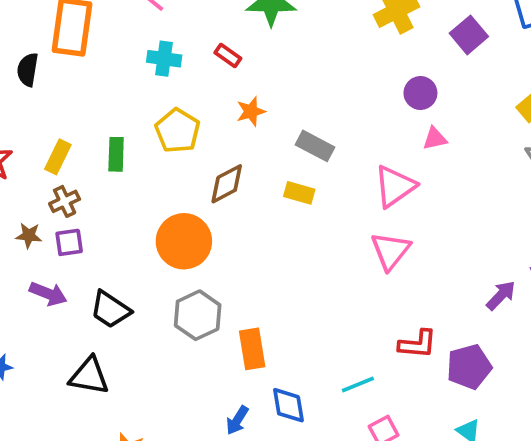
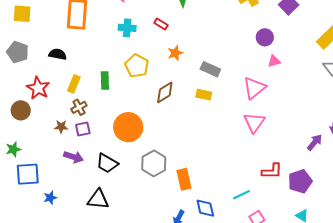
black semicircle: (28, 70) -> (58, 54), moved, turned 96
orange circle: (184, 241) -> (128, 127), moved

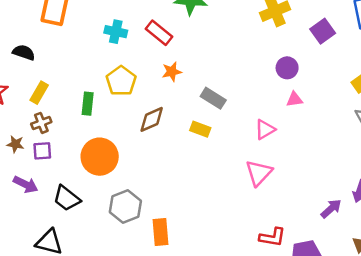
red rectangle: (161, 24) -> (159, 33), size x1.5
green rectangle: (105, 80) -> (88, 104), moved
pink triangle: (254, 88) -> (265, 130), size x0.7

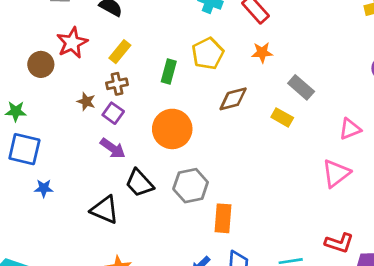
purple square: (42, 151) -> (113, 113), turned 30
purple arrow: (26, 184) -> (113, 148), moved
black trapezoid: (67, 198) -> (139, 183), moved

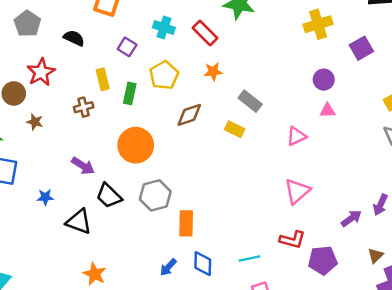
yellow rectangle: (120, 52) -> (103, 79), moved, turned -50
brown star: (86, 102) -> (35, 122), moved
purple square: (113, 113) -> (127, 47), moved
pink triangle: (336, 173) -> (297, 191), moved
blue star: (44, 188) -> (45, 197), moved

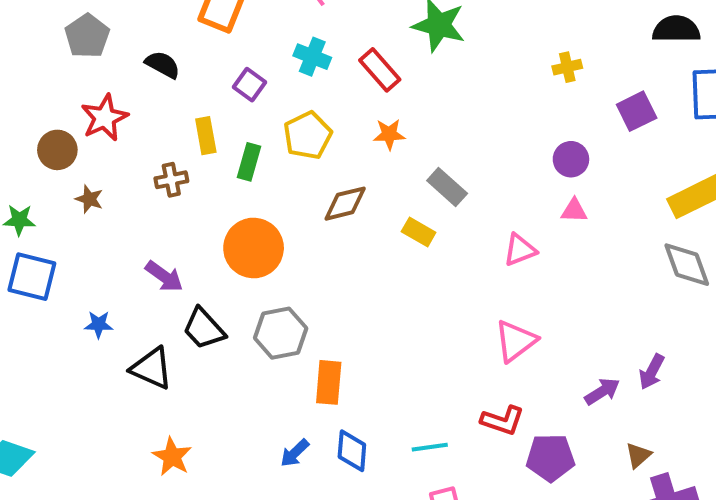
yellow cross: (318, 24) -> (567, 67), size x0.6

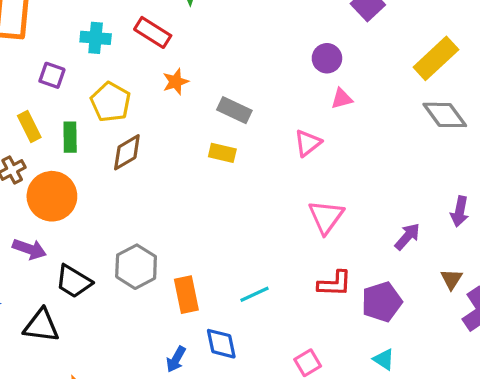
brown diamond: (345, 204) -> (127, 152), moved
orange circle: (254, 248) -> (52, 196), moved
purple arrow: (652, 372) -> (460, 211), moved
cyan line: (430, 447) -> (254, 294), moved

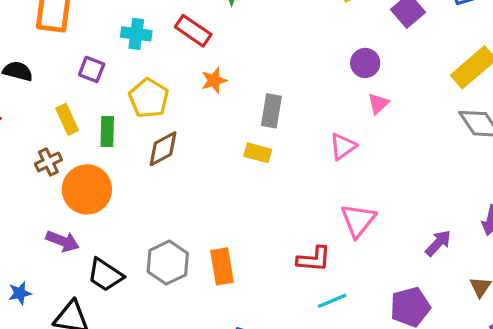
pink triangle: (342, 99) -> (378, 104), turned -30
gray rectangle: (234, 110) -> (271, 111), turned 72
red L-shape: (335, 284) -> (314, 259), moved
cyan line: (254, 294) -> (332, 301), moved
orange rectangle: (186, 295) -> (222, 266), moved

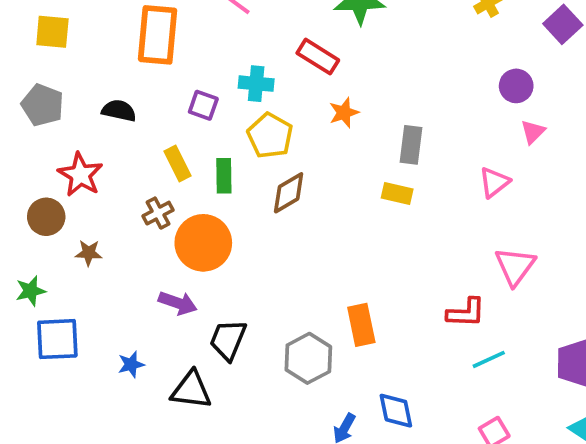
cyan cross: (136, 34) -> (256, 84), moved
gray hexagon: (168, 263) -> (308, 358), moved
black trapezoid: (105, 275) -> (228, 340), turned 81

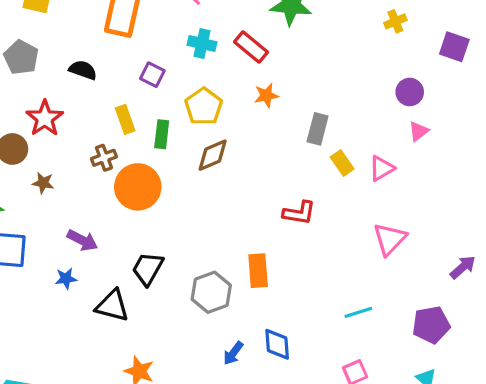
purple square: (563, 24) -> (454, 47), turned -36
cyan cross: (256, 84) -> (202, 43), moved
yellow rectangle: (397, 193) -> (342, 163), moved, turned 35
purple arrow: (178, 303) -> (82, 240), moved
red L-shape: (466, 313) -> (299, 213), moved

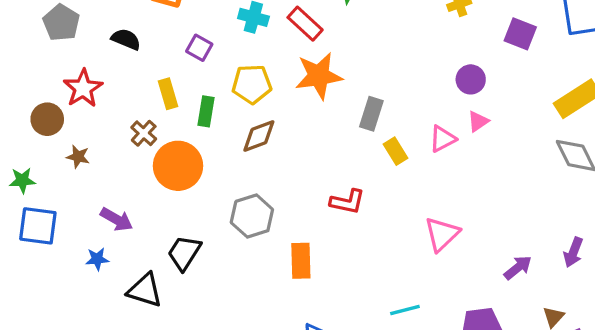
orange star: (266, 95) -> (319, 76), size x1.8
yellow pentagon: (204, 106) -> (252, 84), turned 30
brown cross: (104, 158) -> (144, 133), turned -30
pink triangle: (382, 168) -> (443, 139), moved
gray hexagon: (211, 292) -> (252, 216), moved

